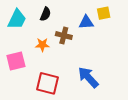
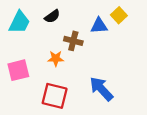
yellow square: (104, 13) -> (119, 15), turned -32
black semicircle: (45, 14) -> (52, 16), turned 32
orange star: (42, 45) -> (56, 58), moved

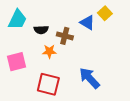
black semicircle: (52, 16) -> (41, 30), moved, turned 32
blue triangle: (99, 26) -> (87, 23), turned 35

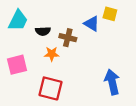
yellow square: (105, 13) -> (110, 14), turned -32
blue arrow: (89, 78) -> (112, 82), moved, turned 30

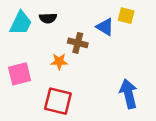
black semicircle: (43, 31) -> (48, 18), moved

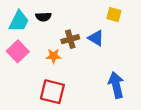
blue triangle: (105, 27) -> (96, 38), moved
brown cross: (78, 43) -> (70, 39), turned -30
pink square: (20, 74) -> (18, 51), moved, turned -30

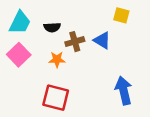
black semicircle: (43, 17) -> (52, 27), moved

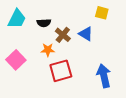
brown cross: (75, 42) -> (63, 35), turned -35
pink square: (19, 55) -> (16, 60), moved
red square: (56, 98) -> (61, 71), moved, turned -30

